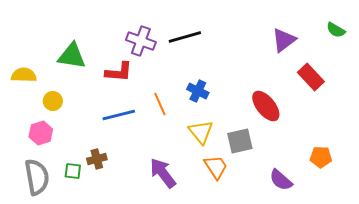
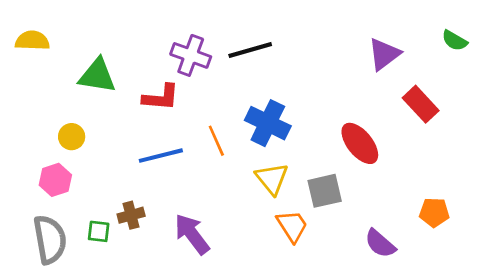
yellow semicircle: (24, 75) -> (32, 41), moved
blue cross: (198, 91) -> (268, 123), size x1.5
purple arrow: (163, 173) -> (192, 234), moved

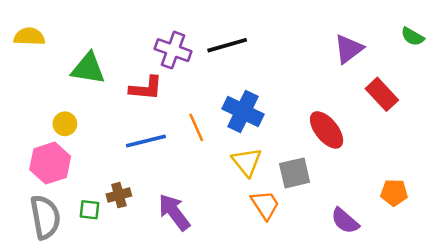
pink hexagon: (55, 180) -> (50, 163), size x1.4

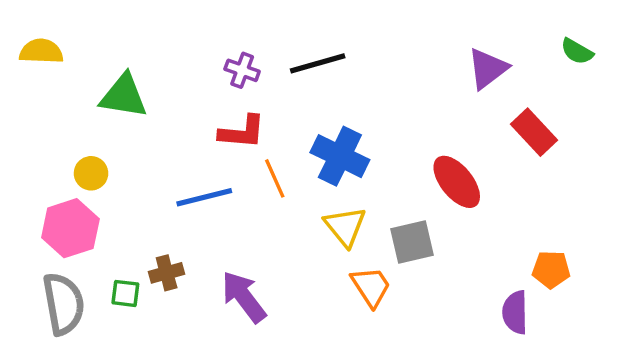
purple cross: (173, 50) -> (242, 70), size x0.7
red L-shape: (146, 88) -> (242, 132), moved
purple semicircle: (345, 221) -> (515, 312), moved, turned 48

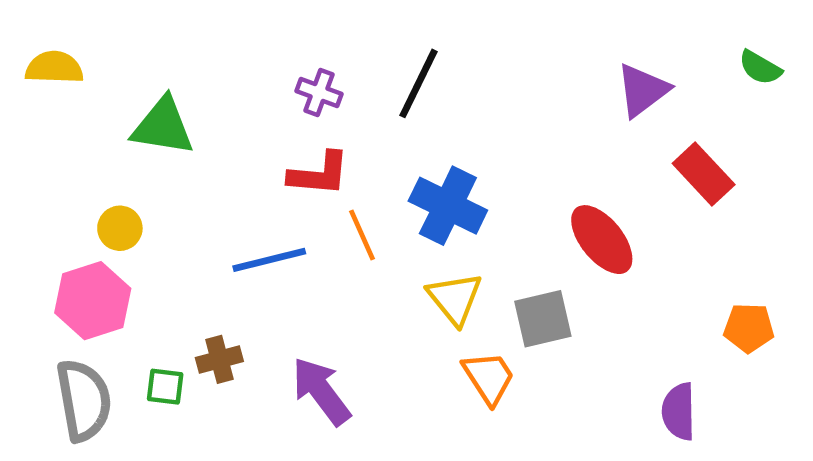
black line: (318, 63) -> (419, 83), turned -48
orange pentagon: (551, 269) -> (749, 328), moved

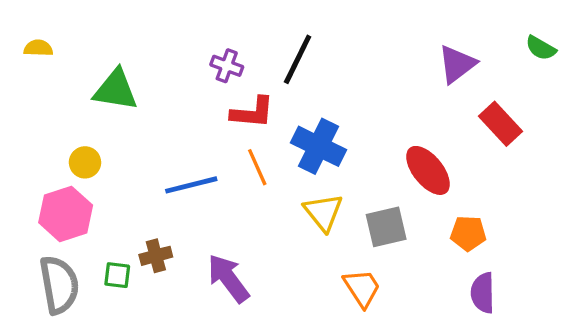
yellow semicircle: (54, 68) -> (38, 48), size x0.7
red L-shape: (319, 174) -> (252, 112), moved
orange pentagon: (749, 328) -> (468, 233), moved
orange trapezoid: (489, 378) -> (362, 288), moved

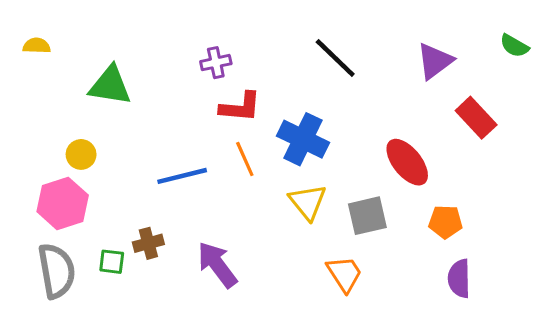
black line: (298, 59) -> (335, 58), moved, turned -72
purple cross: (227, 66) -> (216, 63), turned -32

